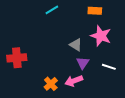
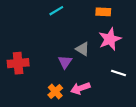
pink star: (101, 36) -> (110, 39), turned 30
purple triangle: (83, 63) -> (65, 62), moved

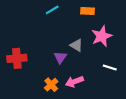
orange rectangle: (103, 12) -> (88, 11), moved

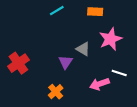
red cross: (17, 58) -> (18, 63), turned -30
pink arrow: (74, 82) -> (99, 84), moved

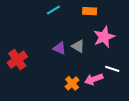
purple triangle: (66, 62) -> (60, 48), moved, turned -40
orange cross: (56, 92) -> (72, 83), moved

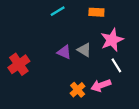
white line: (112, 69) -> (116, 65), moved, turned 40

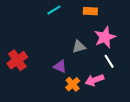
gray triangle: (84, 50) -> (79, 47), turned -48
purple triangle: (64, 52) -> (60, 66), moved

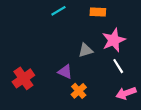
red cross: (17, 60) -> (23, 78), moved
pink arrow: (95, 80) -> (126, 93), moved

